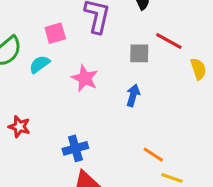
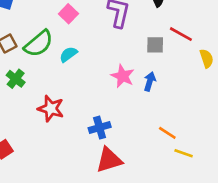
pink square: (55, 33) -> (68, 14), moved, turned -30
pink star: (85, 78) -> (123, 76), moved
red star: (19, 127) -> (51, 109), size x1.4

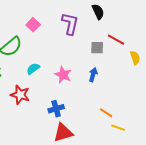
cyan semicircle: (68, 54) -> (33, 69), moved
pink star: (123, 76) -> (63, 75), moved

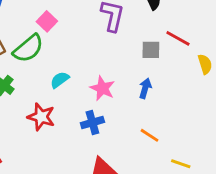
pink square: (33, 25) -> (47, 21), moved
blue cross: (56, 109) -> (92, 122), moved
orange line: (106, 113) -> (149, 135), moved

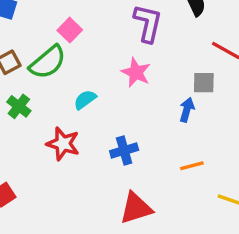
gray square: (151, 50) -> (204, 83), moved
pink star: (102, 88) -> (136, 72), moved
orange line: (149, 135) -> (192, 166), turned -48

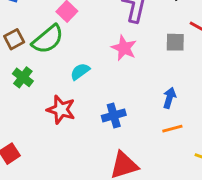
gray square: (204, 83) -> (175, 42), moved
blue arrow: (187, 110) -> (169, 98), moved

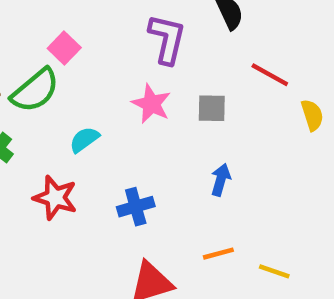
gray square: (175, 42) -> (212, 108), moved
orange line: (172, 129) -> (218, 254), moved

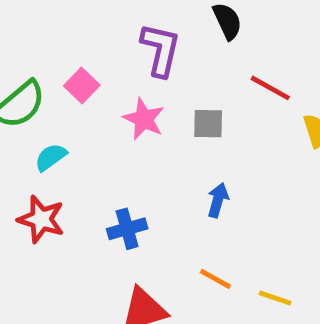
pink square: (64, 48) -> (82, 86), moved
cyan semicircle: (84, 140) -> (51, 157), moved
orange line: (218, 254) -> (215, 279), turned 44

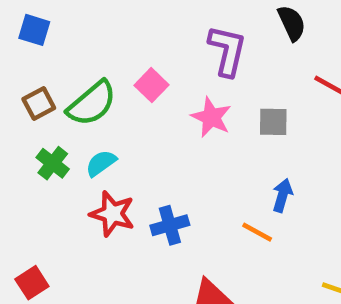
cyan semicircle: (51, 157) -> (101, 163), moved
blue cross: (127, 229) -> (170, 225), moved
orange line: (215, 279) -> (257, 232), moved

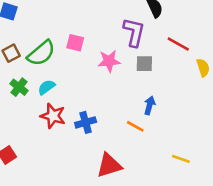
purple L-shape: (227, 51) -> (134, 32), moved
pink square: (151, 85) -> (75, 43), turned -30
pink star: (211, 117) -> (109, 61), turned -30

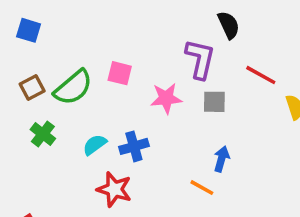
cyan semicircle: (46, 87) -> (95, 145), moved
red star: (53, 116) -> (114, 189), moved
blue cross: (86, 122) -> (134, 146), moved

